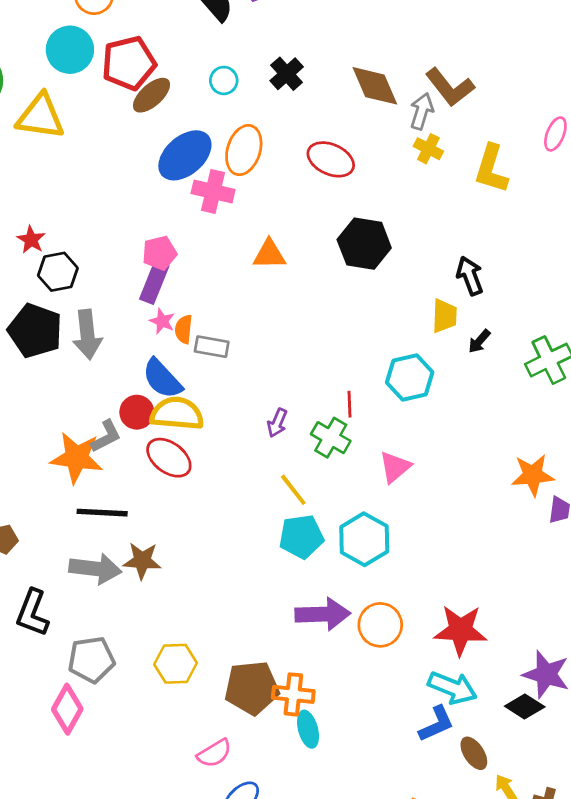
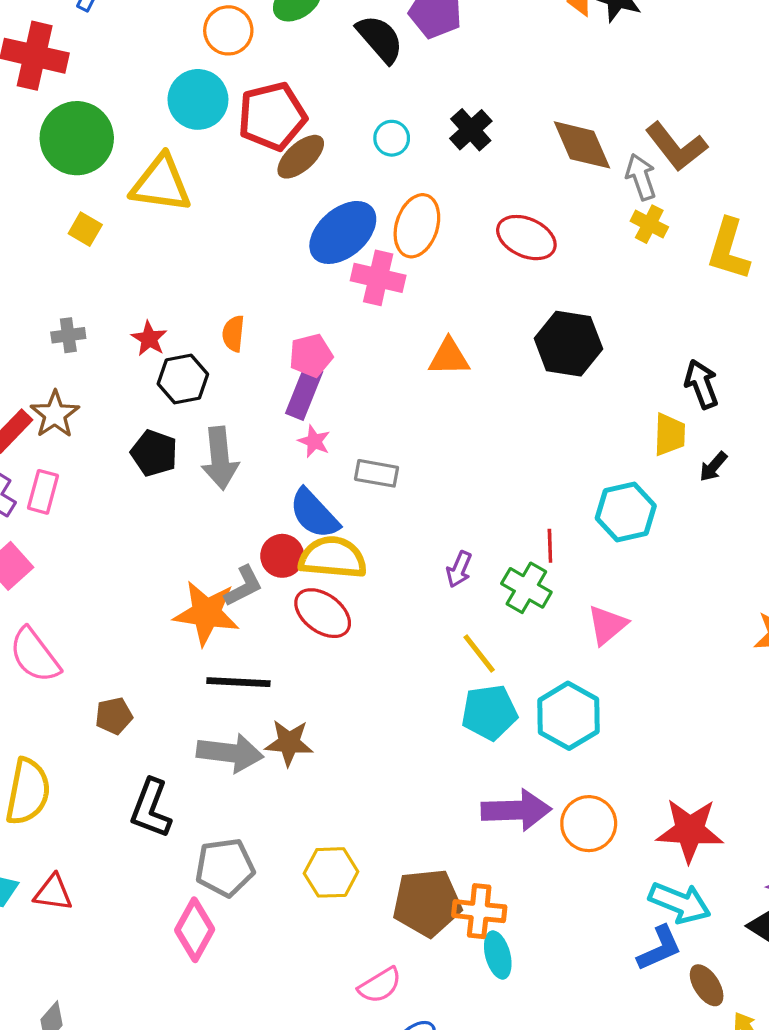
gray arrow: (422, 111) -> (641, 177), turned -36
orange semicircle: (184, 329) -> (233, 334), moved
black pentagon: (35, 331) -> (154, 453), size x0.7

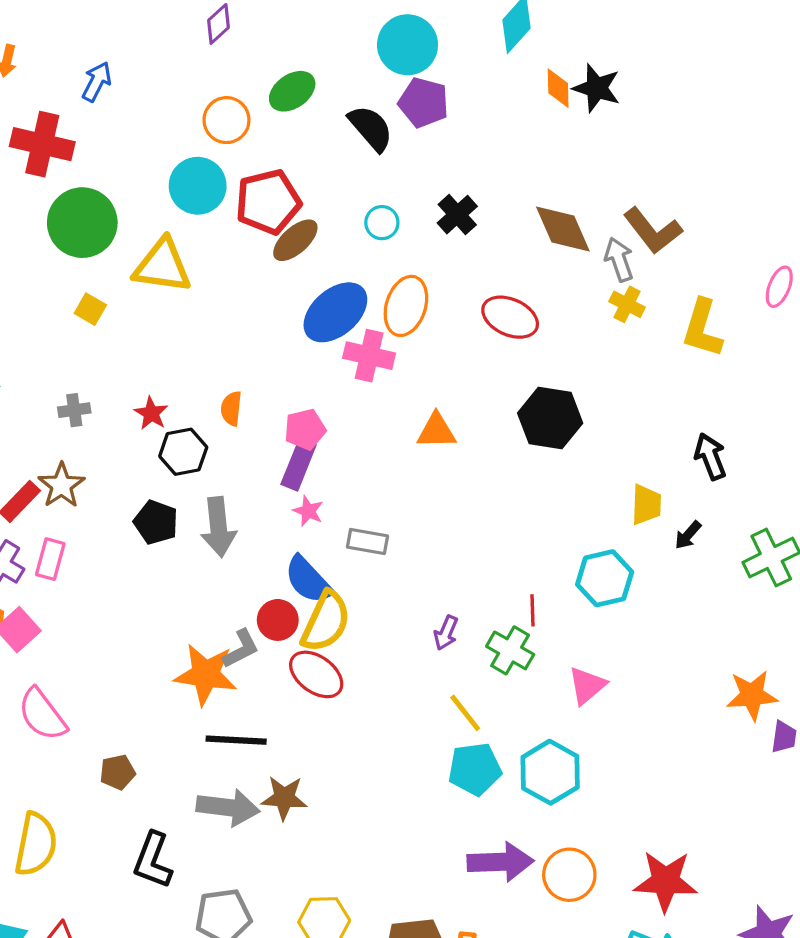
black arrow: (702, 384) -> (710, 457), moved
yellow semicircle: (333, 558) -> (326, 622), turned 110

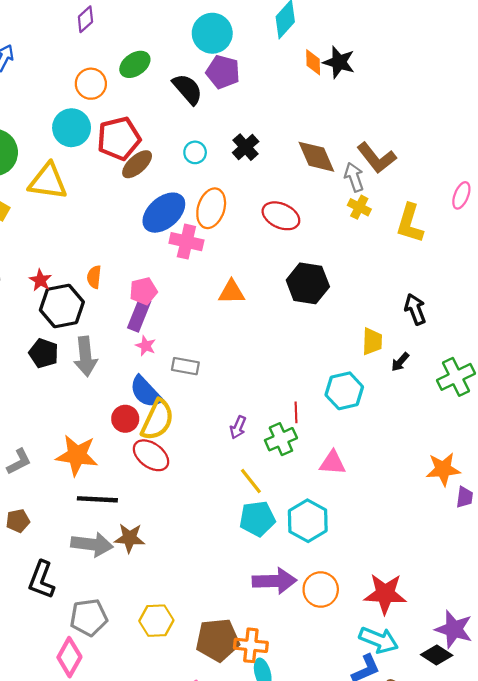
black hexagon: (183, 452) -> (62, 306), size x1.4
gray L-shape: (241, 649) -> (19, 462), moved
green cross: (510, 650) -> (281, 439), turned 36
pink triangle: (587, 686) -> (332, 463), turned 44

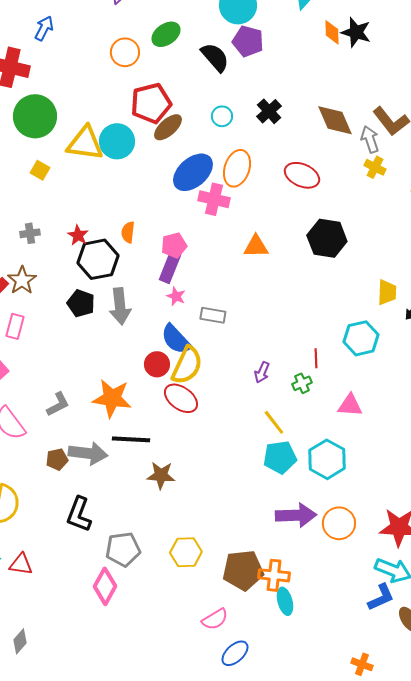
cyan circle: (72, 128) -> (117, 141), moved
green cross: (281, 439) -> (302, 383), size x0.7
gray arrow: (92, 544) -> (88, 453), moved

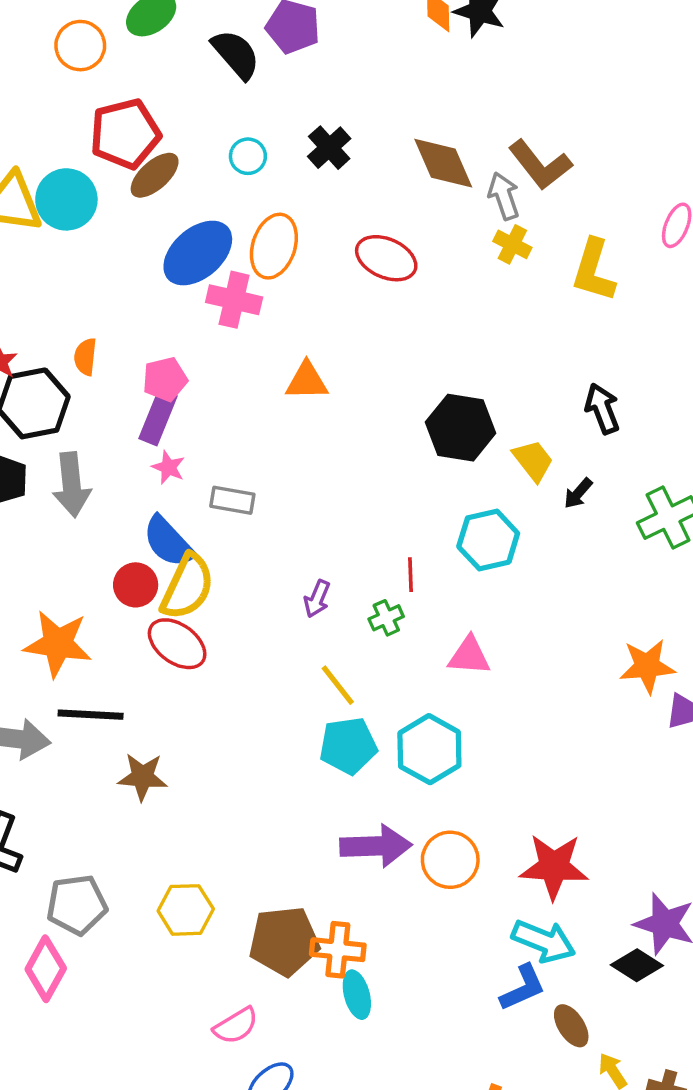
black hexagon: (327, 238) -> (461, 428), moved
yellow trapezoid: (387, 292) -> (533, 460), turned -40

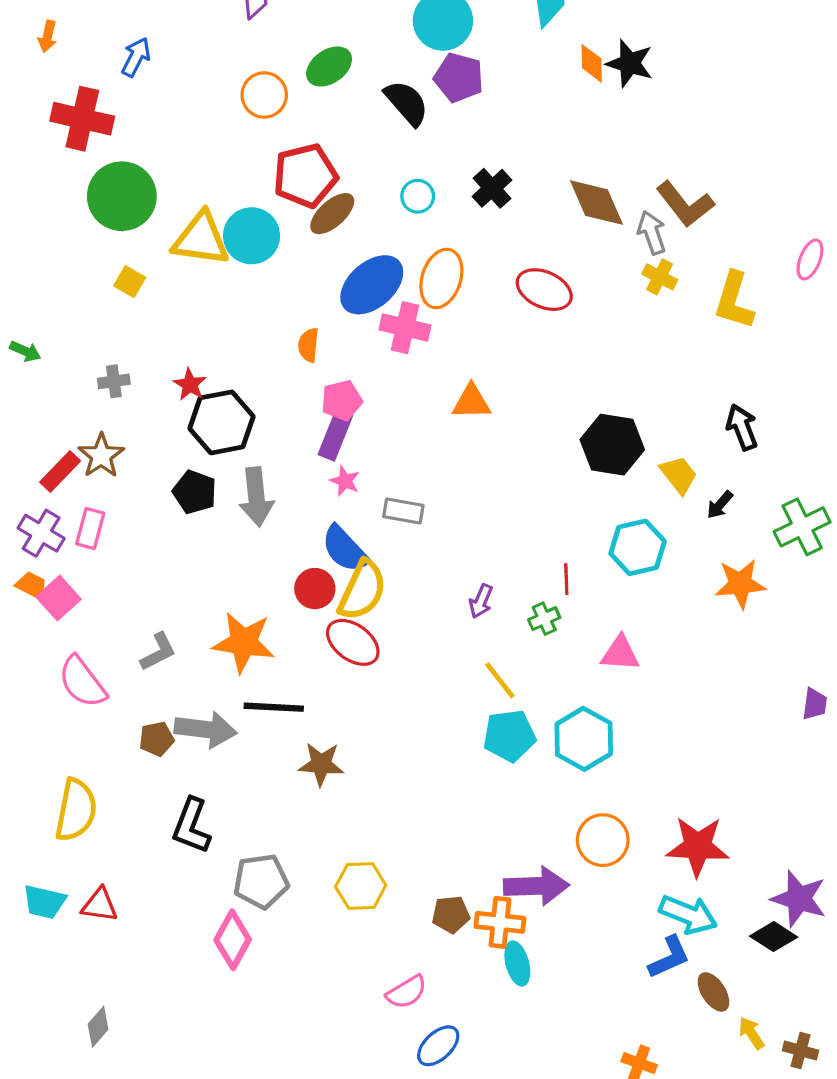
orange semicircle: (85, 357) -> (308, 345), moved
orange star: (647, 666) -> (740, 584), moved
purple arrow: (376, 846) -> (536, 886), moved
brown pentagon: (284, 941) -> (451, 914), size x0.6

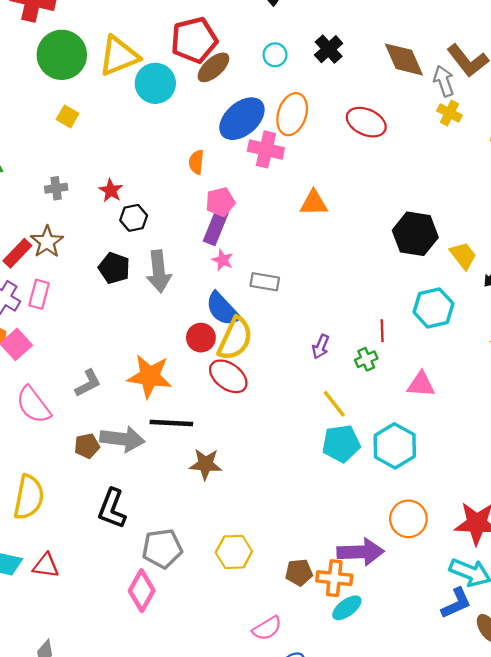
yellow triangle: (201, 239) -> (119, 56), moved, turned -30
black hexagon: (221, 422) -> (134, 218), size x0.6
cyan ellipse: (517, 963) -> (347, 608), turned 68

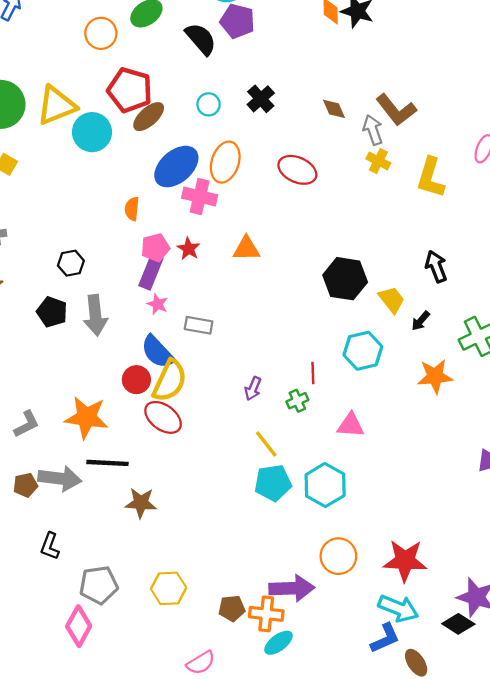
red pentagon: (194, 40) -> (130, 90), turned 30
brown diamond: (404, 59) -> (334, 109), size x0.6
red star: (111, 191) -> (189, 249), moved
black L-shape: (112, 509) -> (50, 546), size x0.7

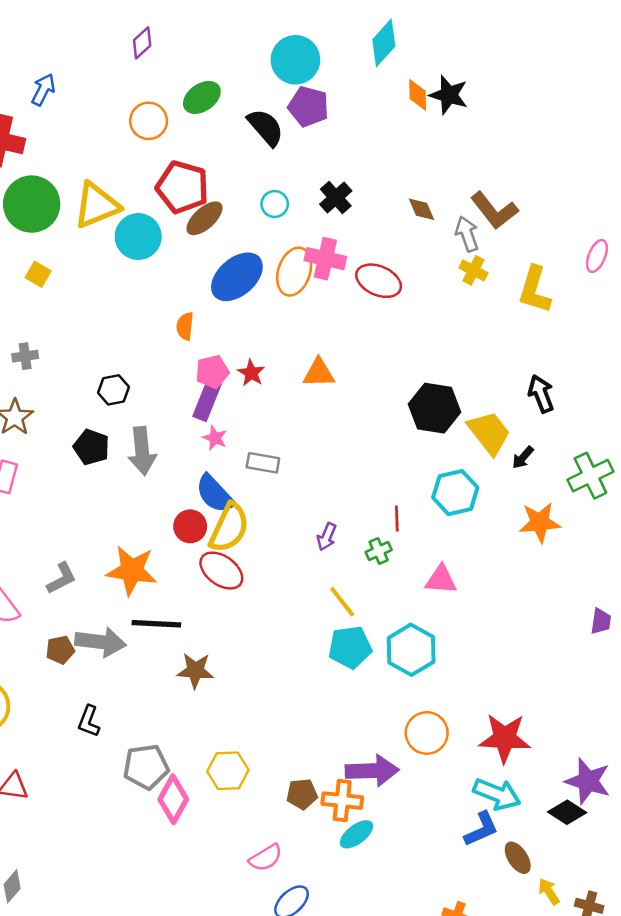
pink cross: (200, 196) -> (325, 259), moved
yellow trapezoid: (392, 300) -> (489, 433), size x1.4
pink diamond: (79, 626) -> (173, 799), moved

